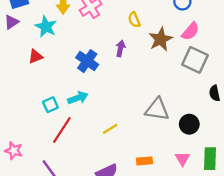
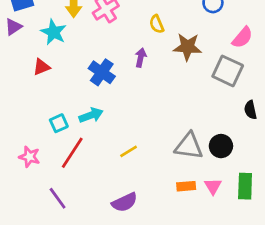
pink semicircle: (190, 31) -> (242, 37), moved
brown star: (161, 39) -> (187, 47), turned 30
gray triangle: (157, 109) -> (189, 146), moved
pink star: (14, 151) -> (29, 157), moved
orange rectangle: (145, 161) -> (186, 186), moved

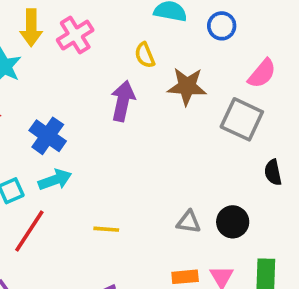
purple arrow: (141, 58) -> (123, 101), size x1.5
blue cross: (102, 72) -> (48, 136), moved
gray triangle: (189, 146) -> (189, 222), size x0.6
yellow line: (129, 151) -> (106, 229), turned 36

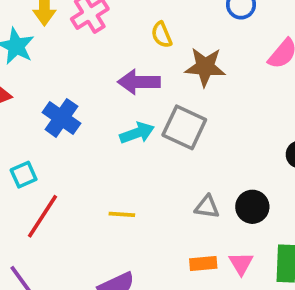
purple arrow: (123, 101) -> (139, 82), turned -102
gray square: (242, 119) -> (184, 127), moved
cyan arrow: (55, 180) -> (137, 133), moved

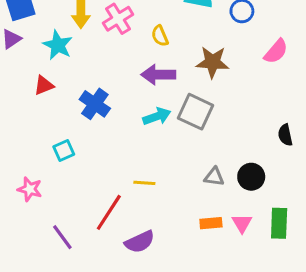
yellow semicircle: (162, 35) -> (160, 36), moved
red line: (43, 216) -> (109, 212), moved

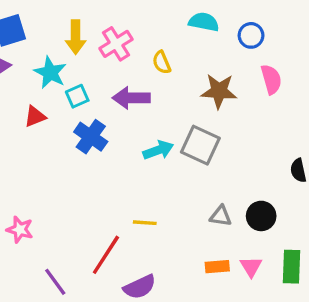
pink semicircle: (276, 51) -> (271, 79), moved, turned -56
purple arrow: (158, 75) -> (131, 98), moved
cyan square: (64, 150) -> (77, 96), moved

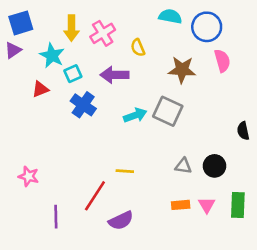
blue circle: (251, 35) -> (207, 27), size x1.5
purple line: (55, 282) -> (56, 217), turned 35

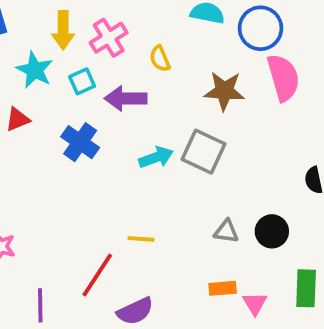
pink semicircle: (222, 61) -> (283, 78), size x1.4
cyan square: (73, 74) -> (82, 81), moved
pink triangle: (207, 205) -> (255, 303), moved

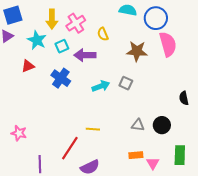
gray square: (204, 152) -> (126, 83), size x0.6

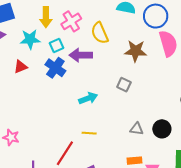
yellow semicircle: (103, 34) -> (100, 33), size x1.5
cyan star: (37, 40) -> (30, 39), turned -30
blue cross: (61, 78) -> (55, 68), moved
cyan arrow: (101, 86) -> (88, 98), moved

